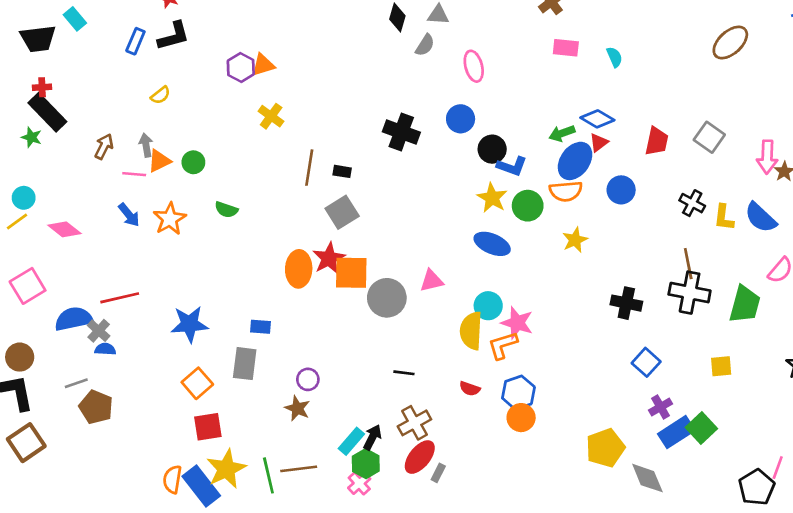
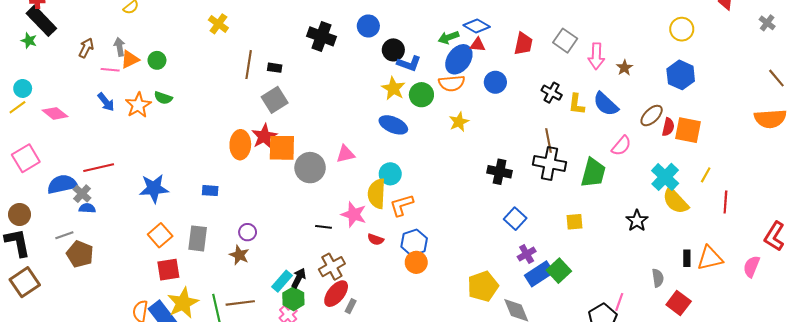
red triangle: (599, 143) -> (478, 45), turned 42
pink arrow: (767, 157) -> (596, 56), moved
green semicircle: (226, 210) -> (163, 98), moved
pink star: (517, 323) -> (354, 214), moved
gray rectangle: (245, 364) -> (198, 238), moved

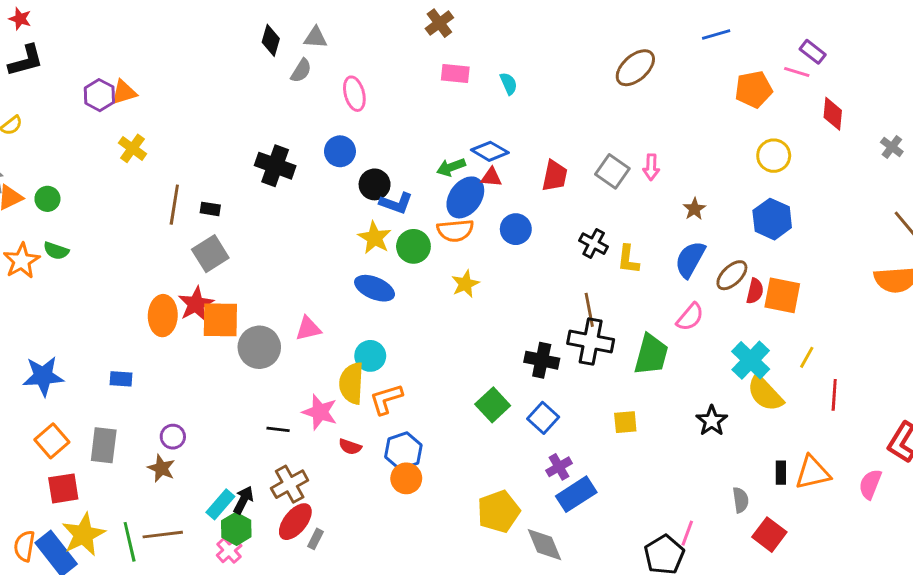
pink arrow: (596, 56) -> (651, 167), moved, size x0.7
blue semicircle: (606, 104) -> (690, 259), moved, turned 76
black cross: (500, 172) -> (542, 360), moved
green square: (559, 271) -> (493, 405), moved

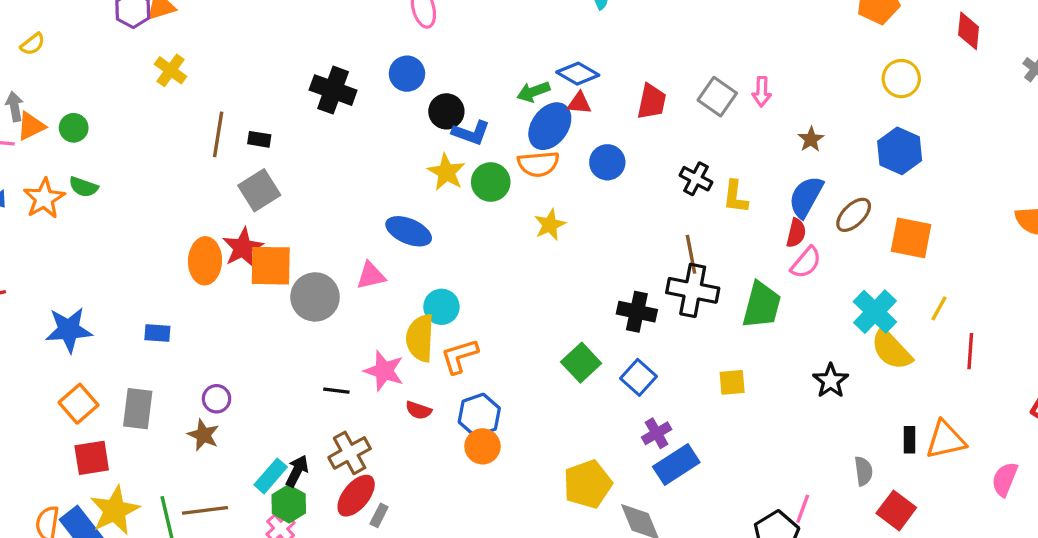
blue ellipse: (375, 288) -> (409, 231), moved
red semicircle: (755, 291) -> (796, 233), moved
pink semicircle: (870, 484) -> (1005, 479), moved

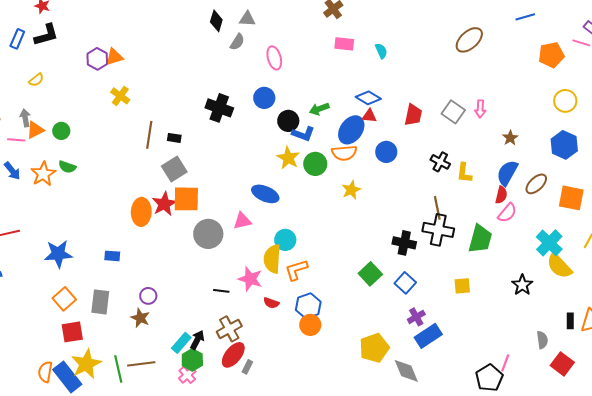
green arrow: (533, 92) -> (319, 109), moved
orange square: (271, 266) -> (186, 199), moved

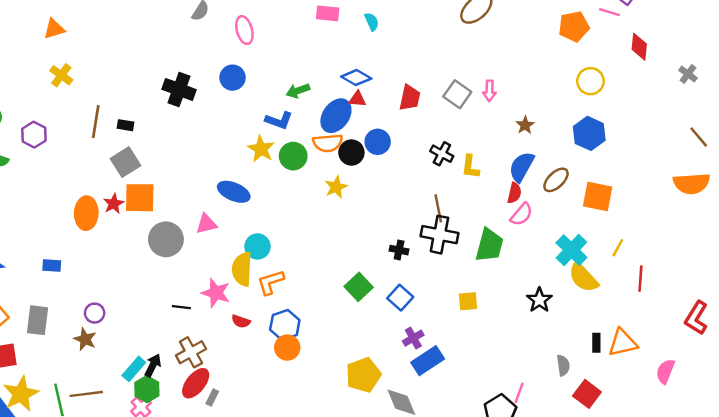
purple hexagon: (97, 59) -> (34, 135), moved
black circle: (288, 121) -> (351, 153), moved
red star: (164, 204) -> (114, 204), size x0.7
black cross: (404, 243) -> (399, 250), size x0.7

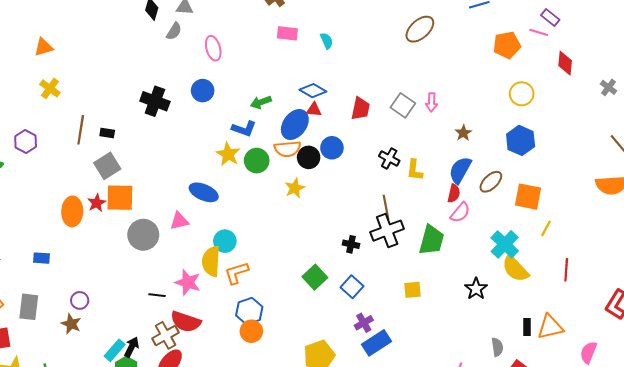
black cross: (439, 235) -> (387, 231), turned -32
yellow line: (618, 248) -> (546, 228), moved
red semicircle: (241, 321) -> (186, 322), moved, size x1.8

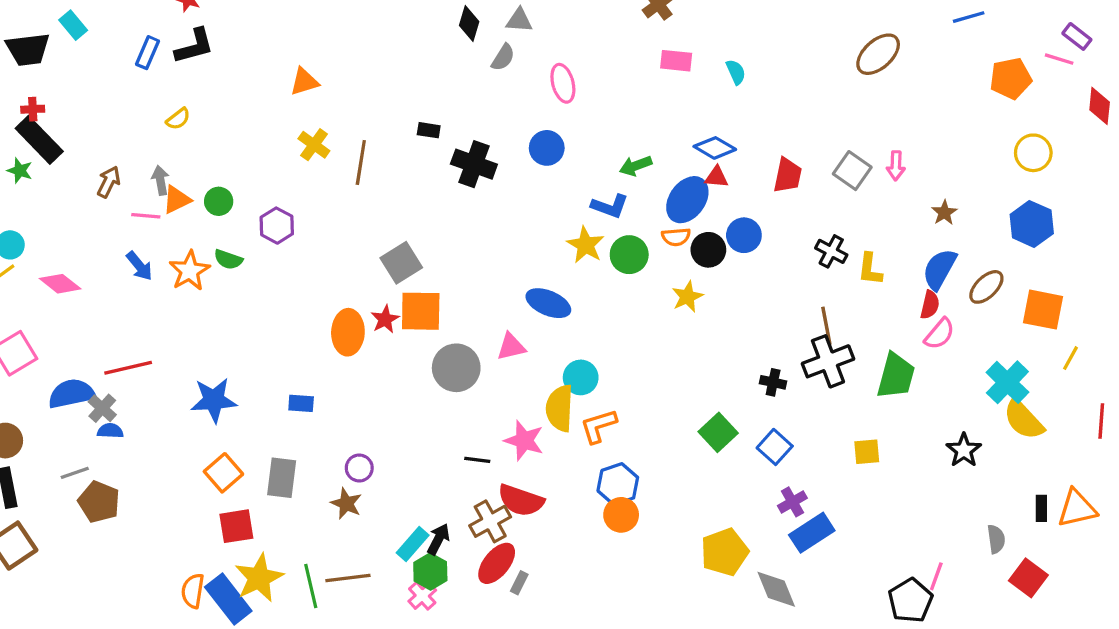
brown line: (81, 130) -> (361, 162), moved
black rectangle: (107, 133) -> (429, 130), moved
orange semicircle: (287, 149) -> (676, 237), size x0.7

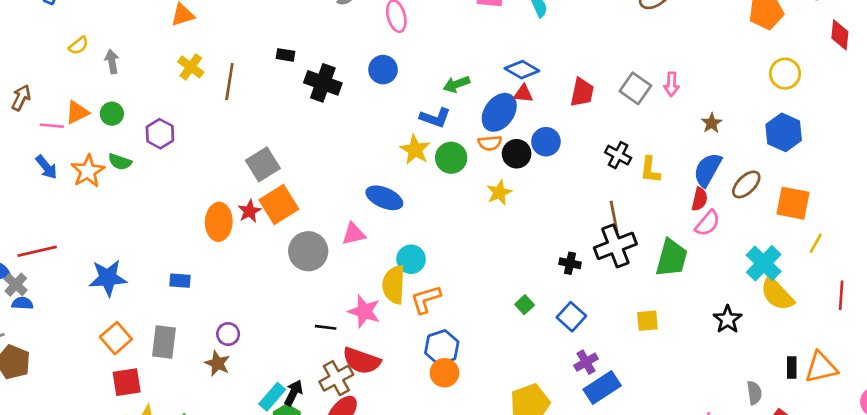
gray arrow: (160, 180) -> (112, 62), moved
orange square: (421, 311) -> (279, 204), turned -33
green square: (718, 432) -> (525, 305), size x0.6

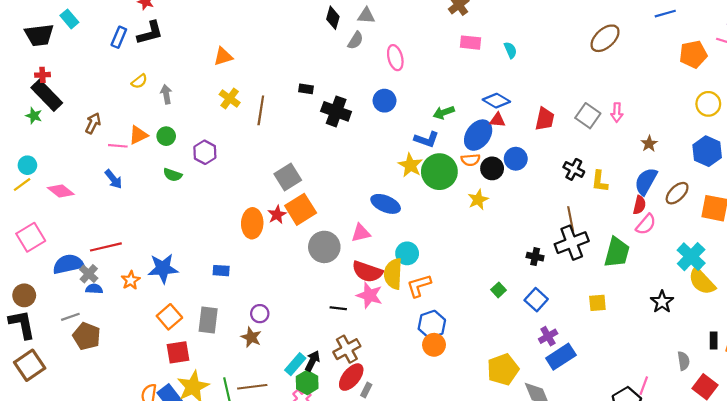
green circle: (451, 158) -> (439, 172), size x1.4
orange star: (88, 171) -> (131, 280), moved, size x0.7
red semicircle: (362, 361) -> (367, 272), moved

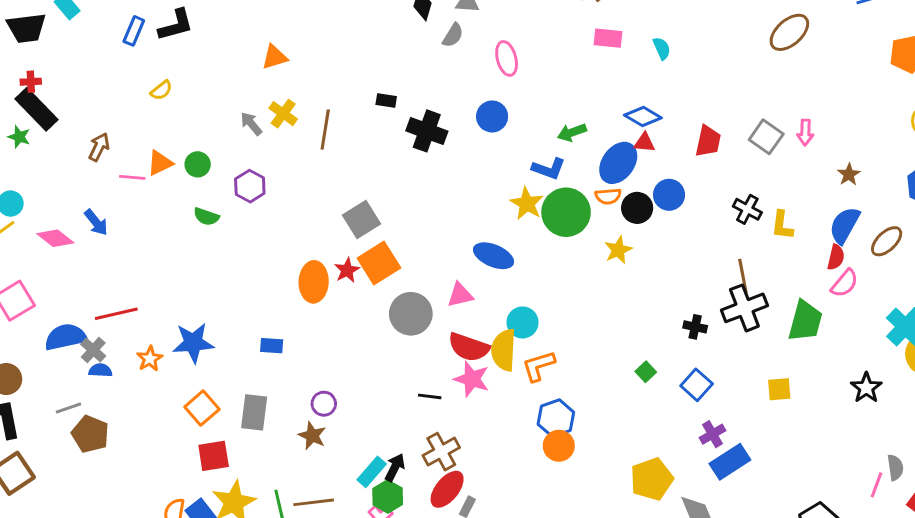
gray arrow: (166, 94) -> (251, 124), moved, turned -30
blue arrow: (113, 179) -> (96, 222), moved
pink line: (644, 386) -> (876, 485), moved

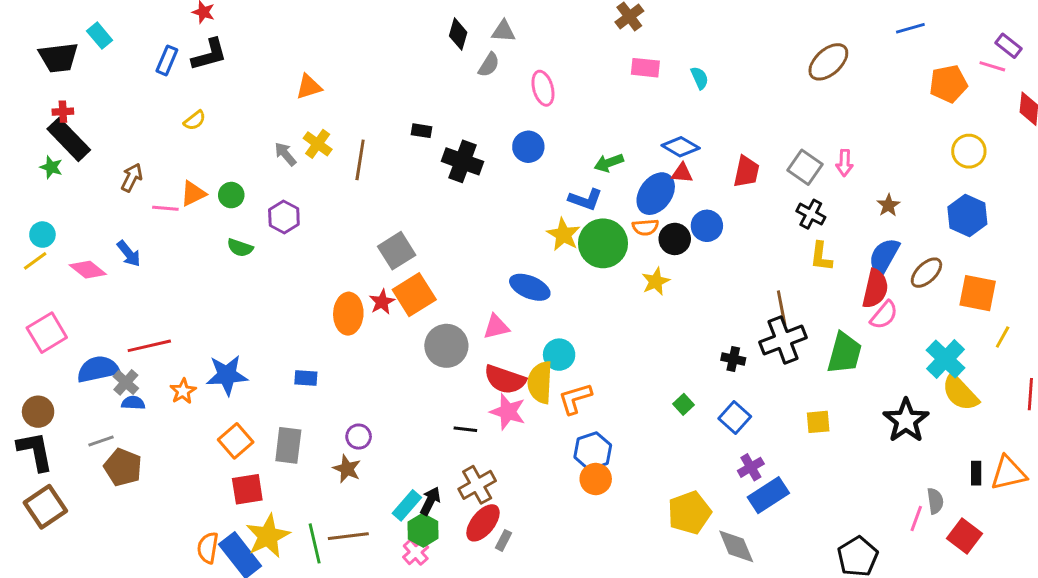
black cross: (747, 209) -> (811, 214), moved
red semicircle: (836, 257) -> (875, 289), size x1.5
black star: (866, 388) -> (906, 420), size x1.4

